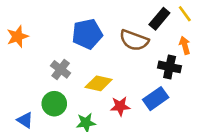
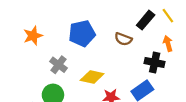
orange star: (18, 37) -> (33, 36), moved
brown semicircle: (134, 40) -> (123, 39), size x0.7

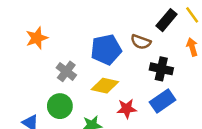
blue pentagon: (82, 33) -> (106, 50), moved
black cross: (155, 63) -> (161, 69), moved

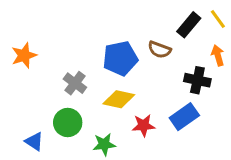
orange star: (37, 38) -> (24, 55), moved
black cross: (161, 69) -> (197, 80), moved

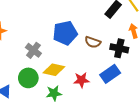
brown semicircle: (160, 50) -> (93, 42), moved
yellow diamond: (119, 99) -> (54, 70), moved

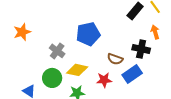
brown semicircle: (93, 42) -> (115, 59), moved

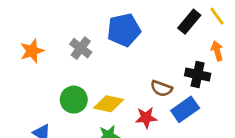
blue pentagon: (88, 34) -> (124, 30), moved
gray cross: (57, 51) -> (81, 48), moved
green circle: (52, 78) -> (74, 100), moved

